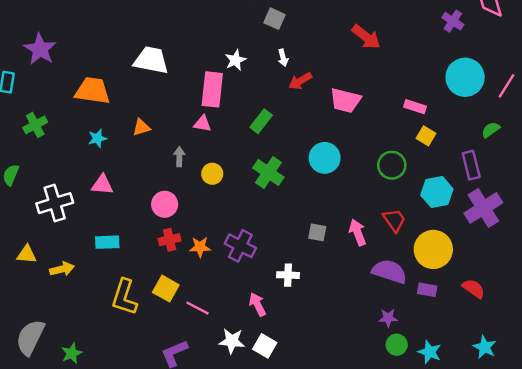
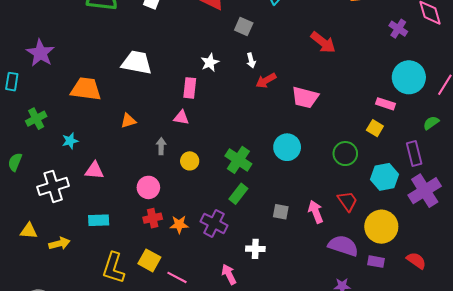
pink rectangle: (212, 89) -> (190, 88), size x0.7
pink rectangle: (415, 107) -> (386, 104), moved
green rectangle: (261, 121) -> (238, 194), moved
cyan star: (97, 138) -> (70, 141), moved

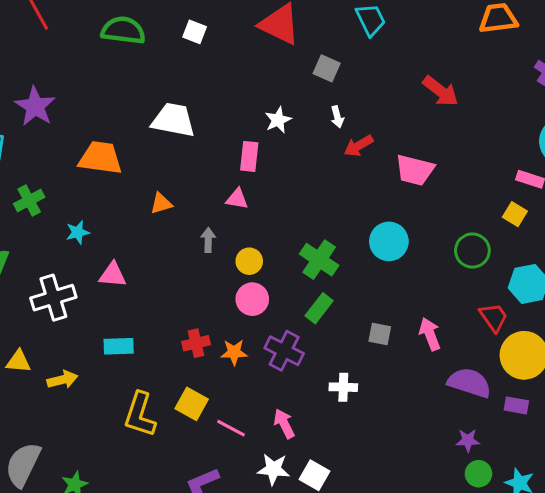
pink circle: (148, 187) -> (252, 299), moved
red trapezoid: (347, 201) -> (494, 317), moved
pink arrow: (229, 274) -> (284, 424), moved

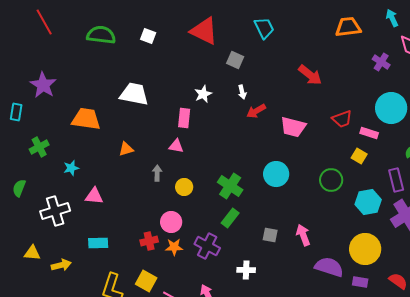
pink circle: (252, 299) -> (171, 222), moved
red trapezoid: (494, 317) -> (342, 119), moved, turned 105

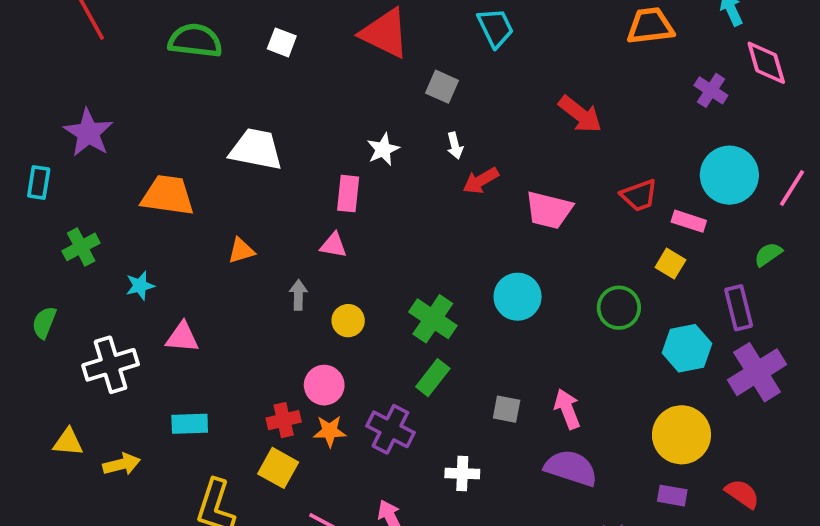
purple semicircle: (329, 267) -> (571, 468), moved
yellow square: (146, 281) -> (278, 468), moved

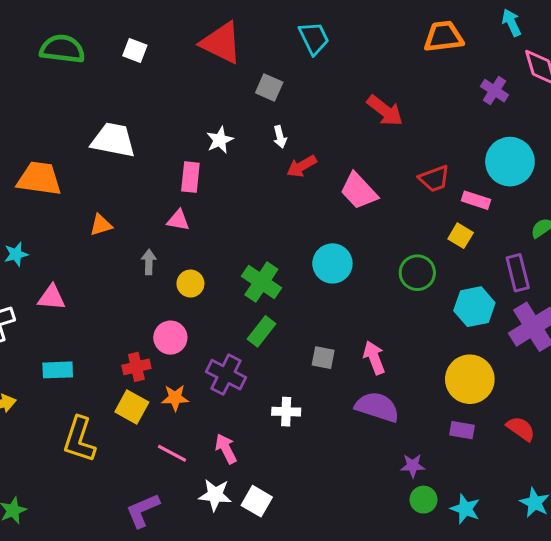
pink trapezoid: (549, 210) -> (359, 191), turned 33
orange star: (330, 431) -> (175, 398), moved

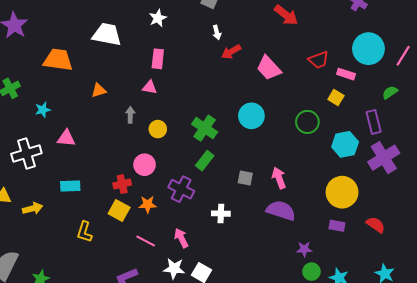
white star: (220, 140) -> (158, 18), moved
yellow L-shape: (79, 439) -> (84, 232), size x0.7

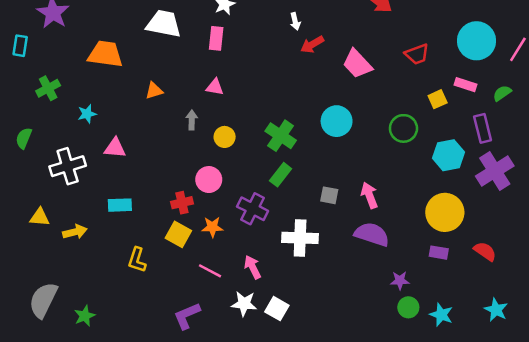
pink rectangle: (158, 59) -> (216, 38), moved
pink rectangle: (346, 74) -> (466, 85), moved
yellow square: (336, 98) -> (438, 99), turned 35
white cross: (221, 214) -> (300, 238), size x1.6

